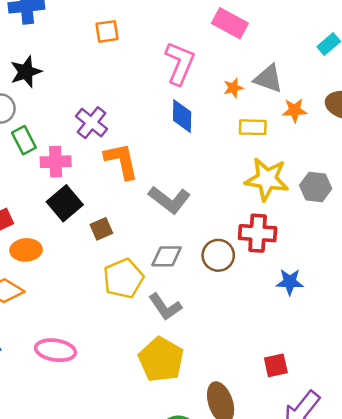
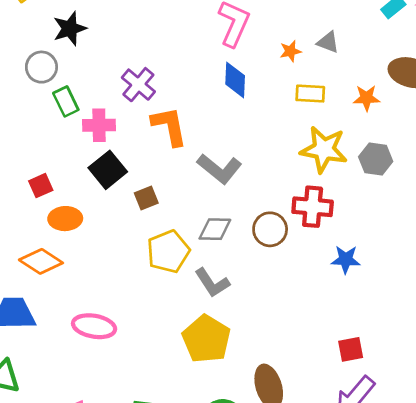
gray triangle: (268, 79) -> (328, 42), size x0.7
orange star: (295, 110) -> (367, 98), moved
red square: (276, 365) -> (351, 349), moved

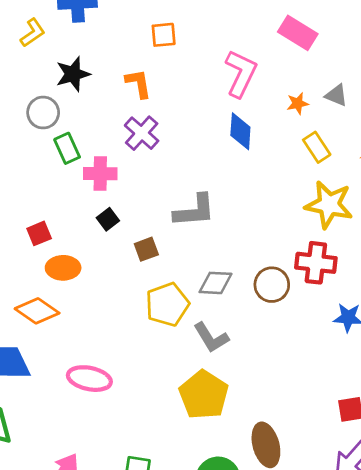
yellow rectangle: (310, 94) -> (317, 147), turned 52
orange L-shape: (169, 126) -> (139, 84), moved, size x0.7
gray L-shape: (219, 169) -> (195, 211), moved, turned -45
black square: (108, 170) -> (108, 219), size x0.6

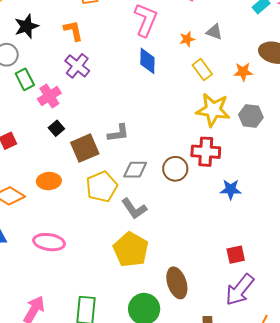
pink cross: (100, 174) -> (49, 96), turned -30
gray L-shape: (195, 211) -> (118, 133), moved, size x0.7
brown square: (146, 249) -> (85, 148), size x1.6
orange ellipse: (63, 268) -> (49, 181), moved

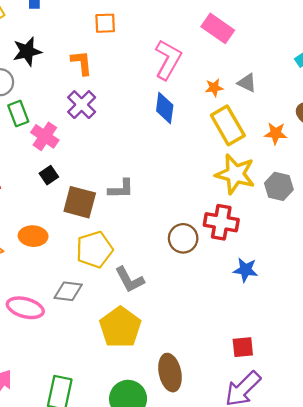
yellow rectangle: (202, 70) -> (228, 125), size x1.5
pink cross: (49, 96) -> (45, 136), turned -30
brown square: (85, 148) -> (80, 202), turned 32
gray diamond: (135, 170) -> (68, 291), moved

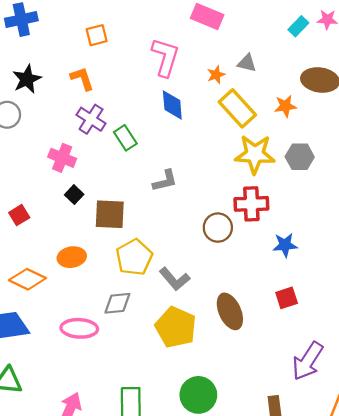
green rectangle: (18, 113) -> (125, 138), moved
gray L-shape: (121, 189) -> (165, 181), moved
red square: (243, 347) -> (287, 298), moved
brown ellipse: (170, 373) -> (230, 311), moved

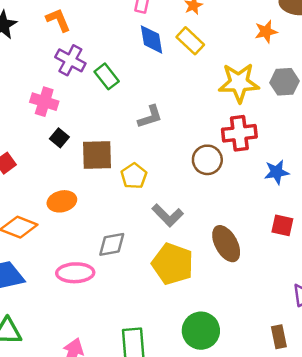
yellow rectangle: (237, 108) -> (190, 41), moved, size x0.7
yellow pentagon: (134, 257) -> (134, 176), moved, size x0.7
red square: (287, 298) -> (282, 225), turned 35

